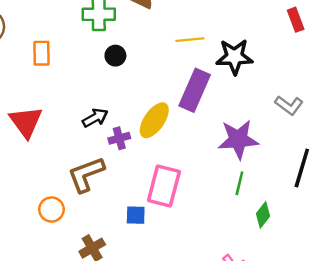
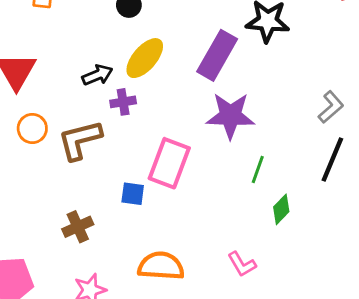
gray L-shape: (289, 105) -> (331, 107), moved, turned -84
yellow ellipse: (154, 120) -> (145, 58), moved
purple star: (238, 139) -> (230, 116), moved
orange circle: (51, 209) -> (32, 128), moved

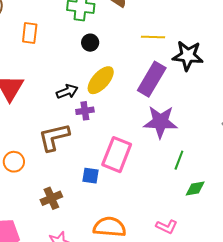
orange circle: (32, 128) -> (14, 162), moved
green diamond: (281, 209) -> (195, 188), turned 35
pink L-shape: (242, 264) -> (167, 227), turned -35

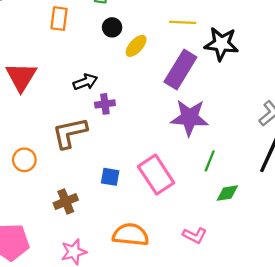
orange rectangle: (30, 33) -> (59, 19), moved
yellow ellipse: (101, 80) -> (136, 46), moved, size x0.7
pink rectangle: (117, 155) -> (156, 175), moved, turned -56

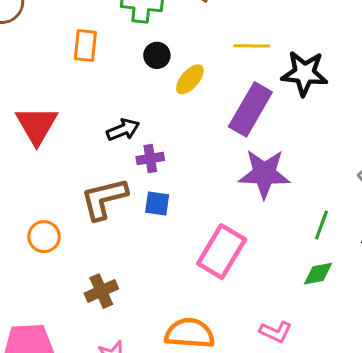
green line: (210, 161) -> (321, 225), moved
pink rectangle: (156, 175) -> (222, 251), turned 66
blue square: (110, 177) -> (157, 203), moved

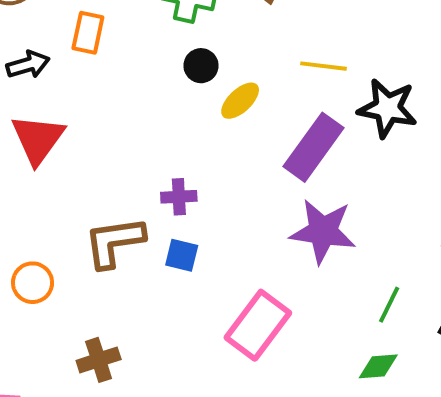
orange rectangle: (85, 46) -> (88, 33), moved
black arrow: (123, 130) -> (28, 65), moved

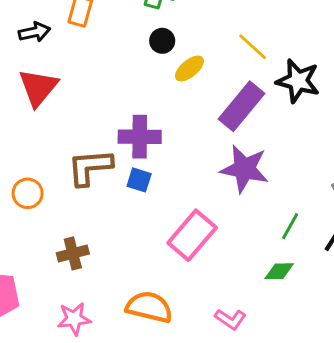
yellow line: (323, 66) -> (253, 47), turned 32
purple cross: (179, 197) -> (140, 137), size x1.6

